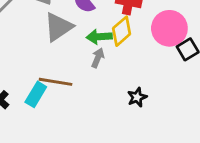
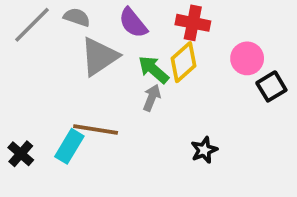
pink circle: (169, 28) -> (247, 58), size x0.7
green arrow: (99, 37) -> (154, 70), turned 45

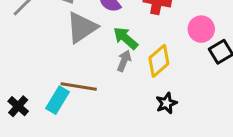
yellow diamond: (184, 62) -> (159, 61), moved

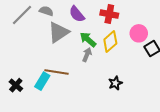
yellow diamond: (159, 61) -> (110, 41), moved

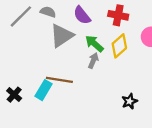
black star: (115, 83) -> (130, 101), moved

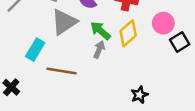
cyan rectangle: (44, 90) -> (35, 50), moved

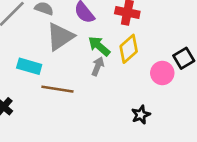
pink circle: (163, 23) -> (162, 73), moved
cyan rectangle: (35, 50) -> (29, 66), turned 75

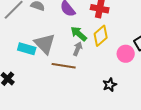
gray triangle: (60, 37) -> (45, 44), moved, turned -40
brown line: (57, 89) -> (64, 66), moved

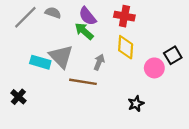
green arrow: (79, 34) -> (84, 31), moved
yellow diamond: (101, 36) -> (126, 47), turned -45

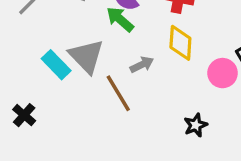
cyan rectangle: (40, 62) -> (56, 65), turned 30
gray arrow: (99, 62) -> (142, 65), turned 42
brown line: (83, 82) -> (118, 93), turned 50

